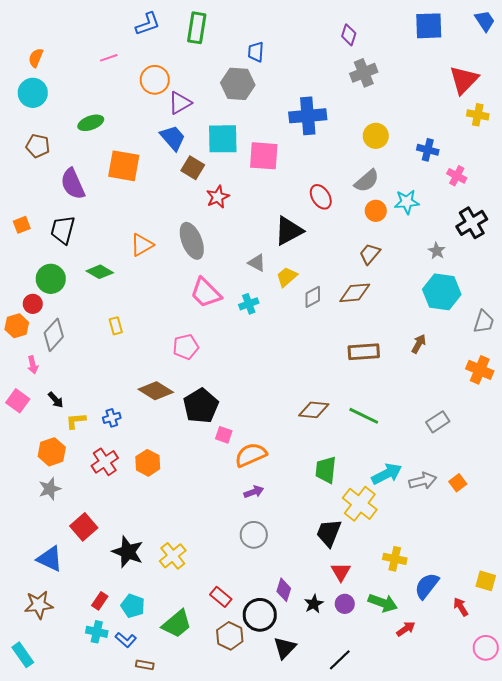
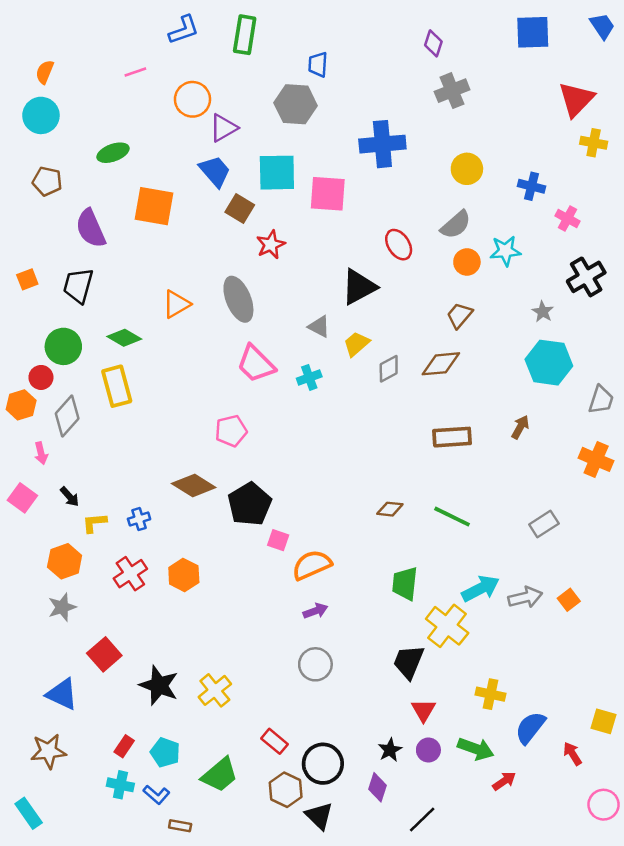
yellow rectangle: (116, 326) -> (117, 386), moved, size x1.8
brown diamond: (314, 410) -> (390, 509), size x0.7
purple diamond: (284, 590) -> (378, 787), moved
black triangle: (285, 648) -> (319, 816), moved, turned -30

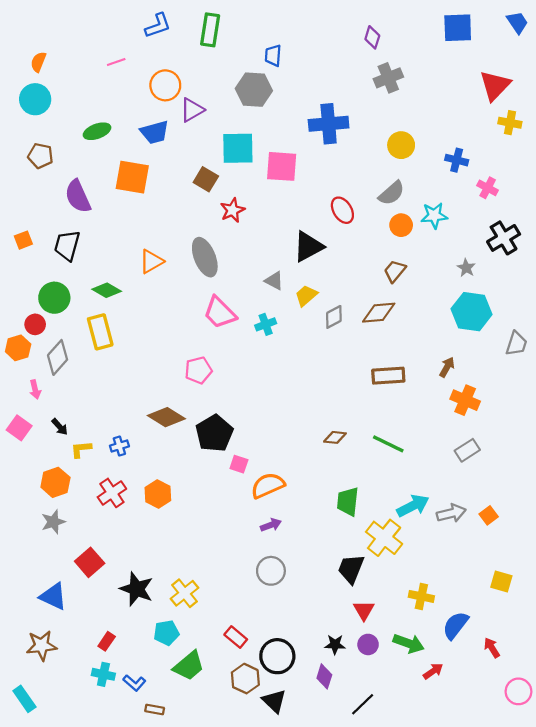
blue trapezoid: (215, 171) -> (155, 132), moved, turned 116
orange cross: (596, 459) -> (465, 400), moved
yellow square: (604, 721) -> (501, 582), moved
black star: (390, 750) -> (335, 644), turned 30
cyan pentagon: (165, 752) -> (166, 633), moved, turned -30

